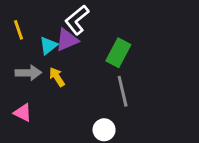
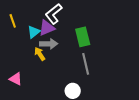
green rectangle: (118, 53) -> (83, 37), turned -42
gray arrow: (28, 73) -> (49, 44), moved

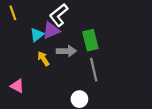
yellow line: (13, 21) -> (13, 13), moved
gray arrow: (49, 44) -> (66, 51), moved

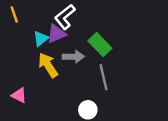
green rectangle: (90, 40) -> (100, 45), turned -30
yellow arrow: (43, 59) -> (48, 65), size x1.5

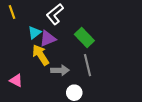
purple triangle: (56, 34) -> (48, 39), moved
gray arrow: (73, 57) -> (60, 70), moved

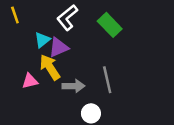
green rectangle: (84, 38) -> (110, 25), moved
pink triangle: (16, 80) -> (30, 81), moved, turned -40

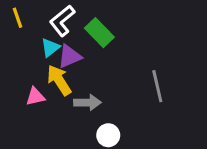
white L-shape: (67, 17) -> (62, 21), moved
green rectangle: (110, 25) -> (99, 33), moved
gray line: (107, 80) -> (157, 86), moved

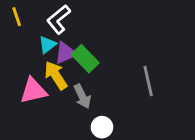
green rectangle: (99, 33) -> (85, 59), moved
pink triangle: (35, 97) -> (33, 91), size x1.5
gray arrow: (87, 103) -> (82, 96), turned 65

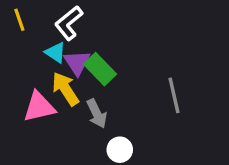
cyan triangle: (47, 45) -> (56, 53), turned -48
purple triangle: (66, 53) -> (77, 63), turned -40

